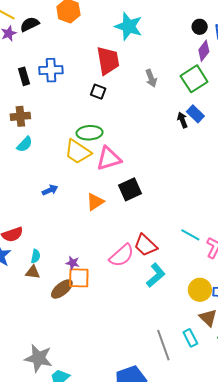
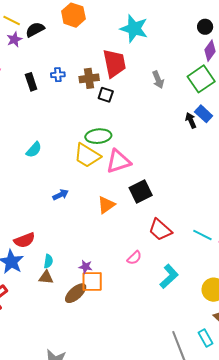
blue cross: (51, 70) -> (58, 75), size x0.6
brown cross: (20, 116) -> (89, 78), moved
red trapezoid: (146, 245) -> (160, 230), moved
pink semicircle: (122, 255) -> (134, 258), size x0.6

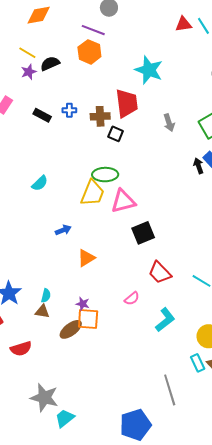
black rectangle: (31, 82) -> (42, 115), turned -48
yellow trapezoid: (87, 156) -> (92, 193), turned -104
orange triangle: (106, 205) -> (86, 258), moved
red semicircle: (24, 240) -> (21, 349), moved
cyan rectangle: (206, 338) -> (198, 363), moved

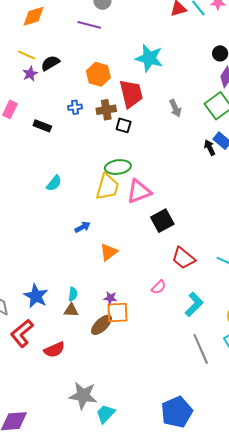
orange hexagon: (89, 52) -> (98, 74), moved
black rectangle: (42, 115) -> (42, 126), moved
gray line: (170, 390) -> (201, 349), moved

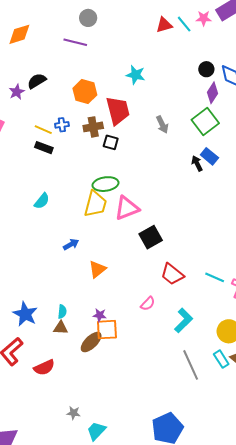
yellow line: (27, 55) -> (43, 130), moved
cyan star: (149, 58) -> (136, 75), size x0.7
black rectangle: (42, 126) -> (44, 148), moved
gray star: (83, 396) -> (74, 413), size x0.5

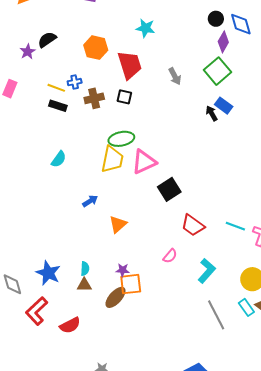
brown cross: (93, 127) -> (94, 98), moved

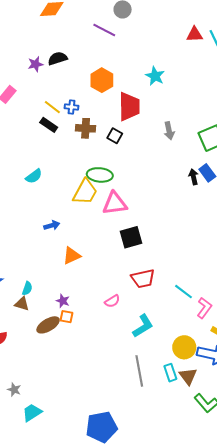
red trapezoid: (193, 225) -> (143, 278), turned -65
orange square: (131, 284) -> (67, 317), size x0.6

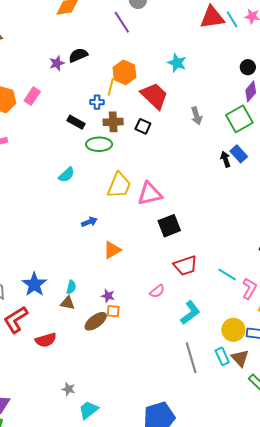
purple line: (104, 30) -> (122, 22), turned 35
red triangle: (195, 34) -> (212, 17), size x1.5
yellow line: (52, 107) -> (111, 87), moved, turned 72
red trapezoid: (129, 107) -> (154, 96), turned -40
green ellipse: (100, 175) -> (99, 144), moved

